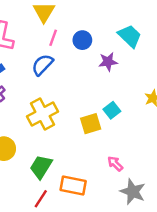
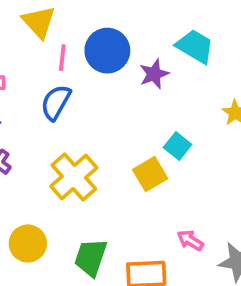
cyan trapezoid: (130, 36) -> (195, 46), moved
blue circle: (82, 40) -> (107, 51), size x1.5
pink arrow: (115, 164) -> (190, 240), moved

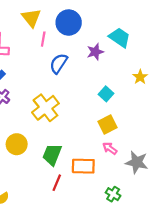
blue circle: (107, 51) -> (69, 23), moved
blue semicircle: (56, 102) -> (59, 63), moved
yellow square: (150, 174) -> (107, 124), moved

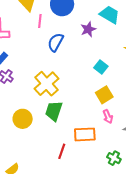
pink arrow: (110, 148) -> (108, 117), turned -144
green trapezoid: (52, 154) -> (54, 111), moved

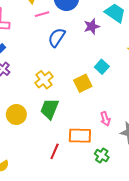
pink line: (40, 21) -> (42, 14), turned 64
yellow cross: (46, 84) -> (44, 80), size x0.7
yellow square: (104, 95) -> (83, 83), moved
green cross: (114, 158) -> (102, 155), moved

